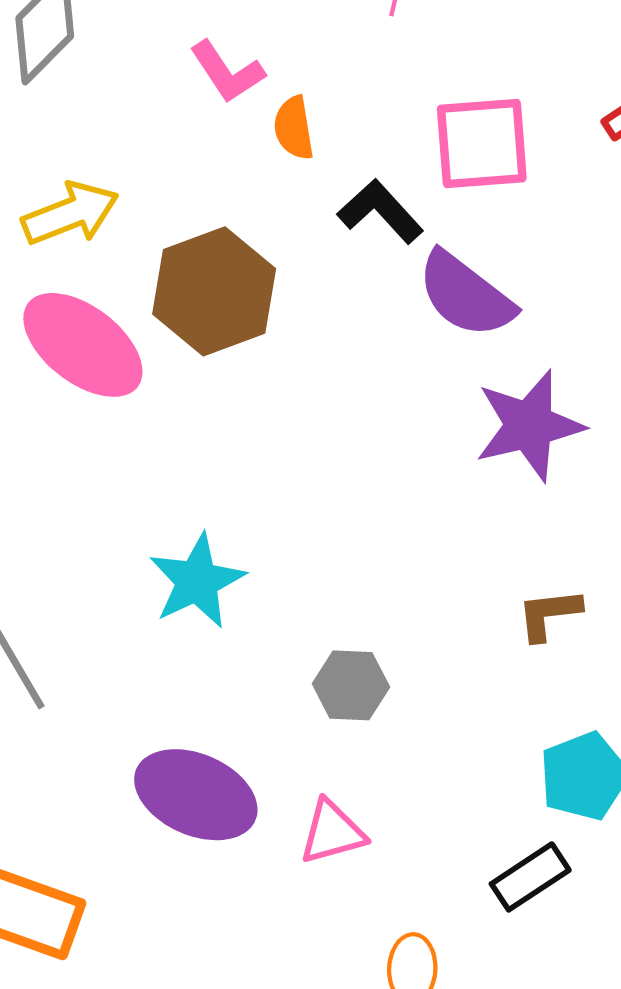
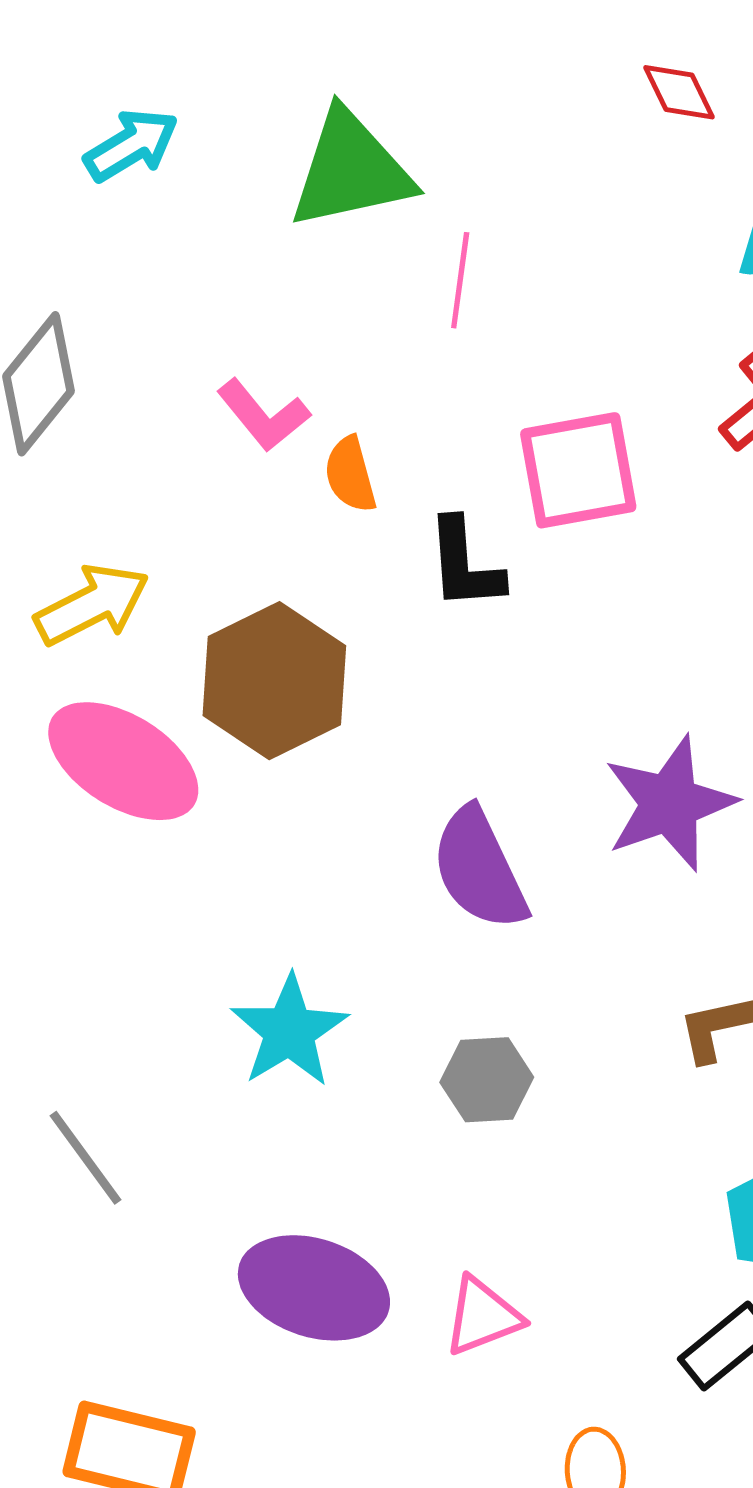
black L-shape: (380, 211) -> (465, 564), turned -136
purple semicircle: (466, 295) -> (479, 869), moved, turned 33
gray hexagon: (351, 685) -> (487, 1080), moved

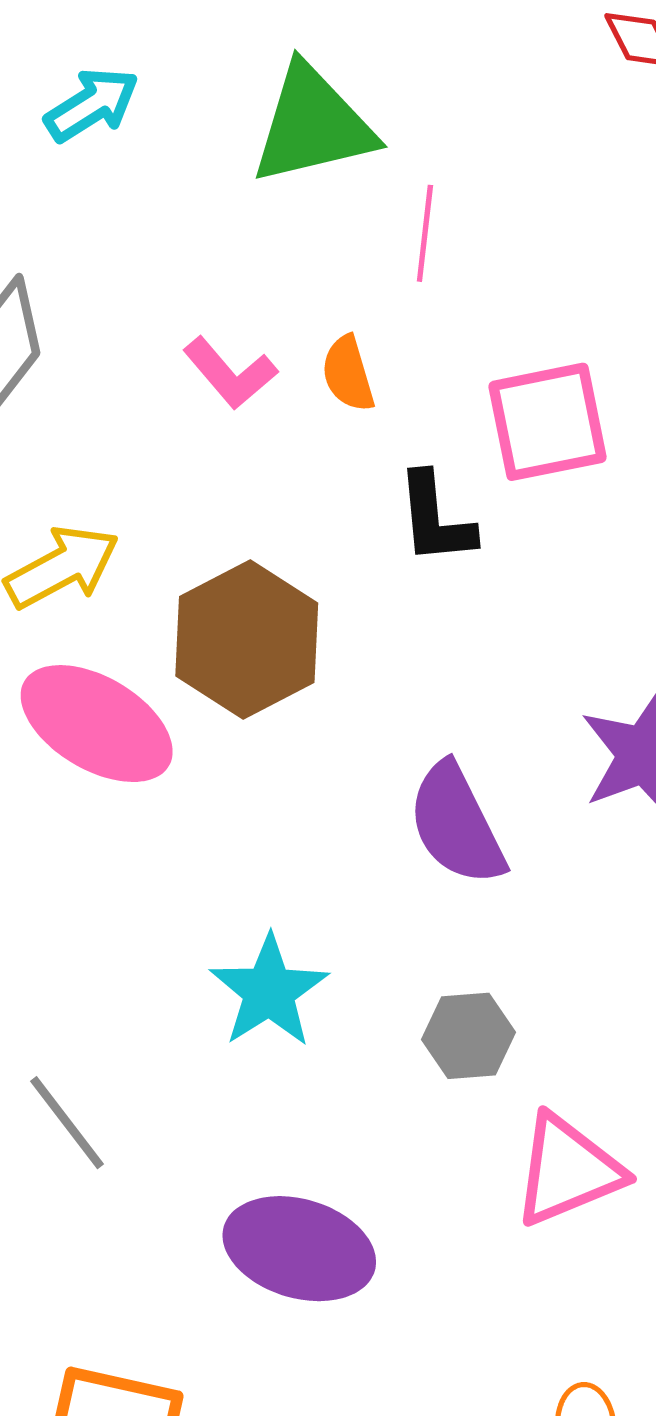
orange semicircle: (350, 475) -> (348, 374), moved
pink triangle: (483, 1316) -> (568, 1170), moved, size x1.4

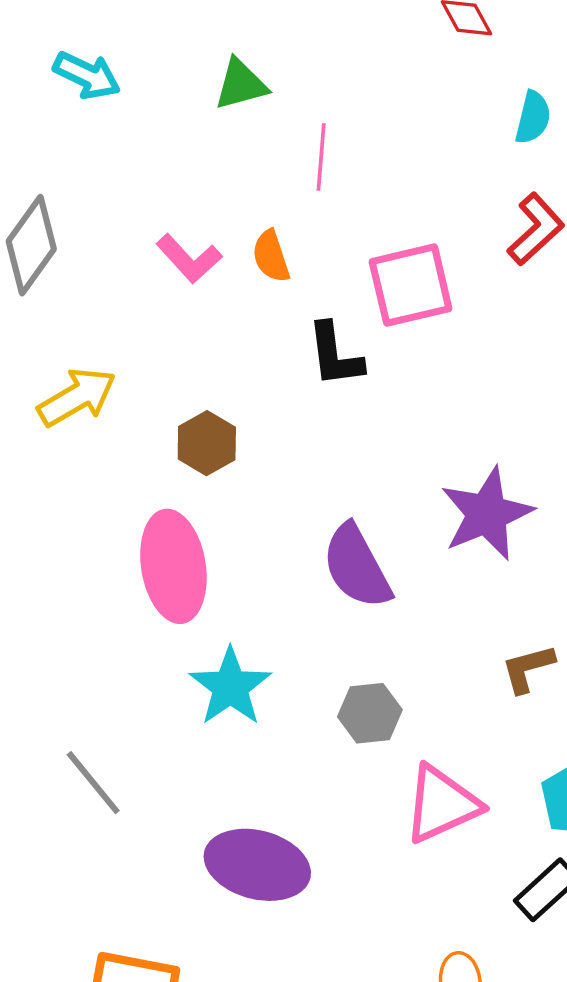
cyan arrow: (92, 105) -> (87, 75), turned 60
green triangle: (313, 125) -> (241, 84), size x0.6
brown hexagon: (247, 640) -> (207, 443), size x0.6
pink ellipse: (97, 724) -> (173, 566), moved, turned 52

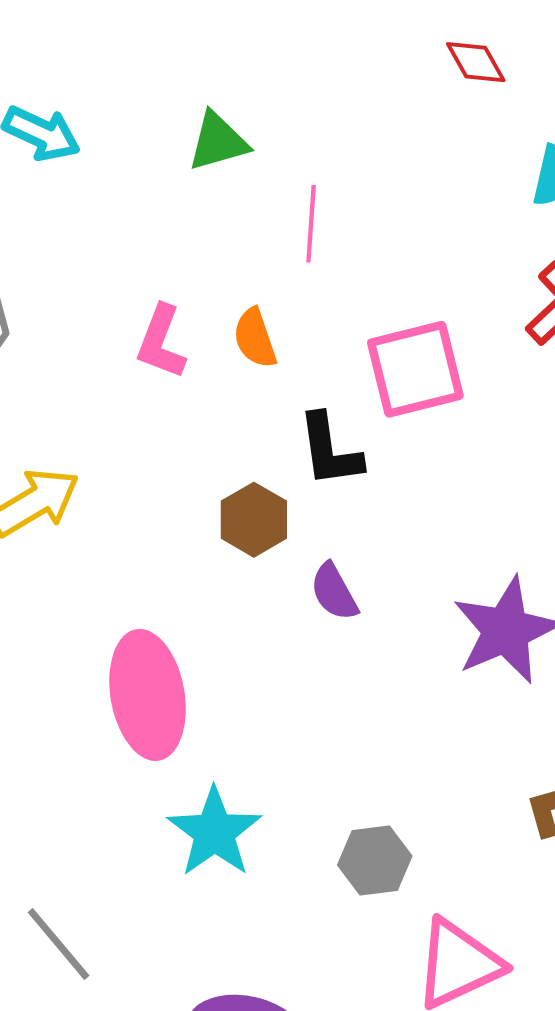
pink L-shape: (189, 259) -> (161, 342), turned 64
brown hexagon: (207, 443) -> (254, 520), moved
purple semicircle: (357, 567) -> (334, 592), moved, size x0.6

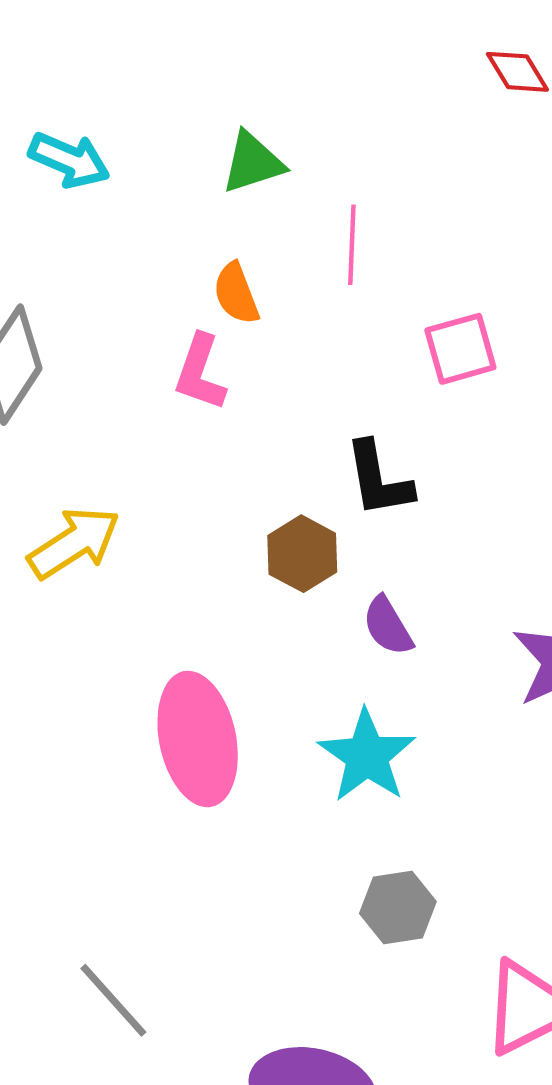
orange semicircle: (255, 338) -> (236, 294), moved
pink square: (415, 369) -> (460, 349), moved, size x0.7
cyan star: (214, 832) -> (367, 756), moved
gray hexagon: (375, 861) -> (398, 907), moved

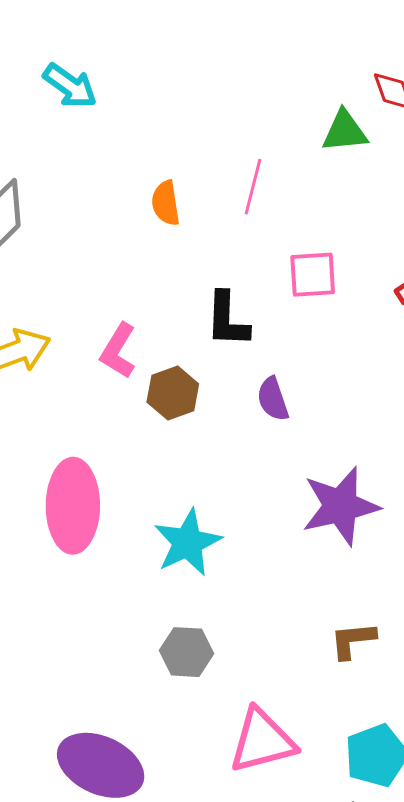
green triangle: (253, 163) -> (345, 131), moved
pink L-shape: (200, 372) -> (118, 351), moved
black L-shape: (379, 479) -> (227, 320), moved
purple semicircle: (388, 626) -> (273, 399), moved

